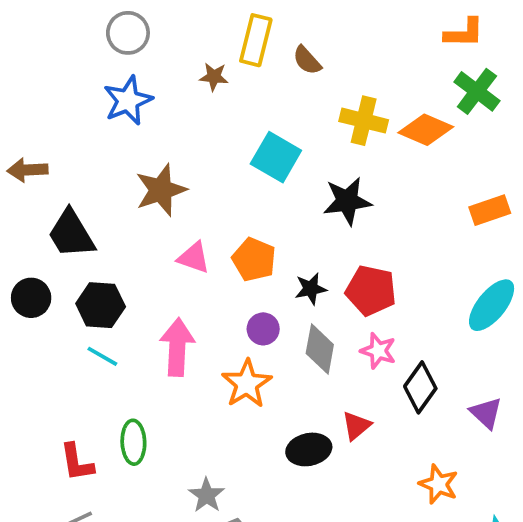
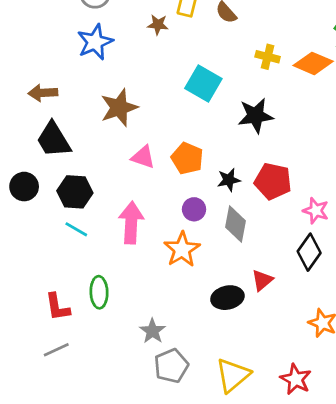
yellow cross: (364, 121) -> (268, 57), size x0.7
brown arrow: (27, 170) -> (43, 93), moved
pink star: (378, 351) -> (316, 211), moved

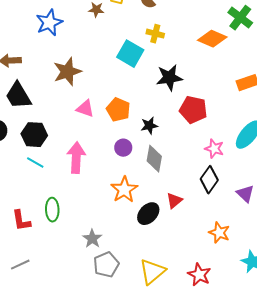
yellow cross: (268, 57) -> (155, 34), moved
red pentagon: (273, 181) -> (193, 110), moved
orange star: (182, 249) -> (124, 190), moved
black ellipse: (227, 298) -> (148, 214), turned -35
gray line: (56, 350) -> (20, 265), moved

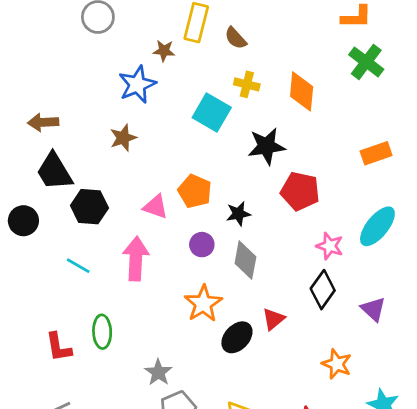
blue star: (49, 23) -> (137, 84), moved
orange diamond: (212, 39) -> (302, 91), moved, turned 72
brown star: (67, 72) -> (123, 138), size x0.7
pink triangle: (85, 109) -> (155, 207), moved
black hexagon: (34, 135) -> (89, 207), moved

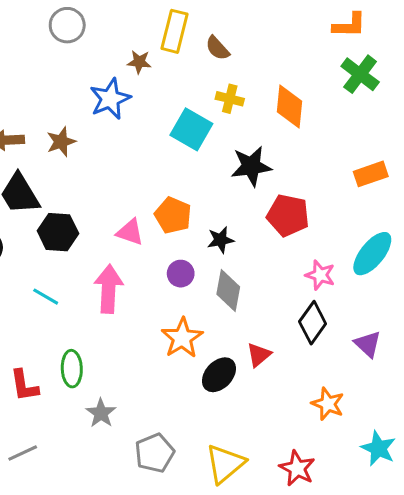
brown star: (123, 138) -> (61, 142), moved
gray star: (158, 372) -> (101, 413), moved

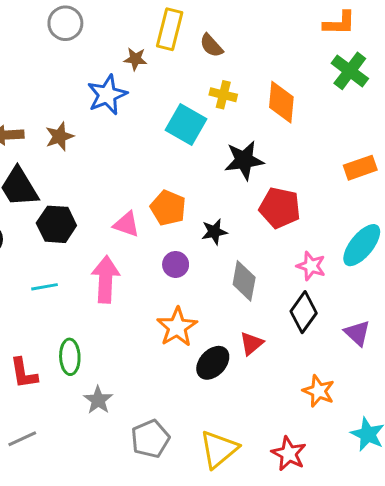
gray diamond: (228, 290) -> (244, 281), moved
cyan line: (46, 297) -> (45, 287), turned -40

